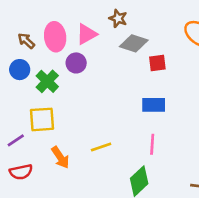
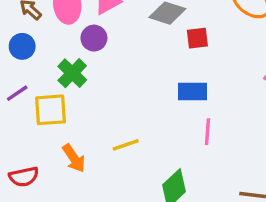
green cross: (47, 81) -> (72, 73), moved
purple line: (16, 140) -> (17, 93), moved
pink line: (152, 144) -> (207, 132), moved

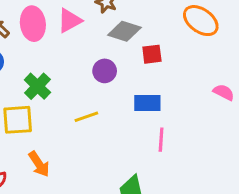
purple circle: (94, 38) -> (105, 71), moved
yellow line: (126, 145) -> (86, 117), moved

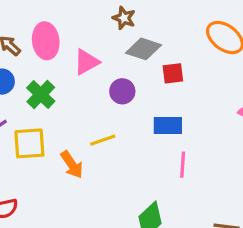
pink triangle: (70, 21) -> (86, 62), moved
green cross: (37, 86) -> (41, 95), moved
orange arrow: (39, 164) -> (72, 165), moved

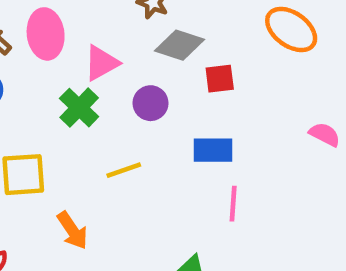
green cross: (41, 95) -> (79, 108), moved
orange arrow: (72, 165) -> (72, 230), moved

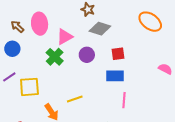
red square: (220, 79) -> (118, 54), moved
yellow line: (124, 170) -> (75, 99), moved

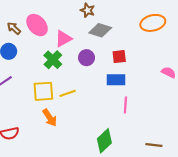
orange ellipse: (150, 22) -> (153, 23), turned -50
pink ellipse: (40, 24) -> (37, 25), turned -35
yellow square: (29, 87) -> (43, 91), moved
yellow line: (75, 99) -> (68, 93), moved

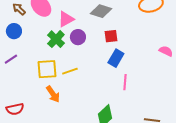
red square: (119, 57) -> (111, 36), moved
purple circle: (87, 58) -> (78, 37), moved
blue rectangle: (116, 80) -> (116, 58), turned -60

